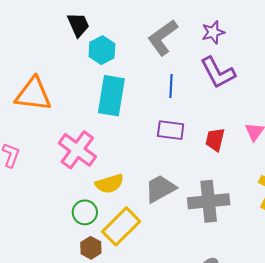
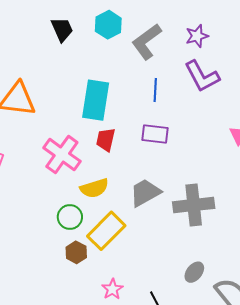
cyan hexagon: (102, 50) -> (108, 25), moved
red trapezoid: (215, 140) -> (106, 140), moved

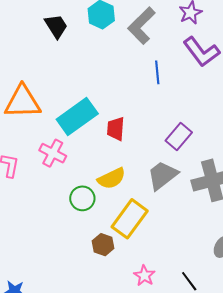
cyan rectangle: (96, 100) -> (77, 117), moved, turned 54
purple rectangle: (155, 134) -> (179, 137), moved, turned -48
pink cross: (62, 155) -> (53, 153), moved, size x0.7
green circle: (70, 217) -> (82, 198), moved

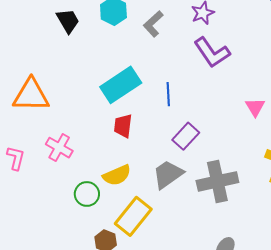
gray L-shape: (142, 26) -> (153, 24), size x0.7
blue line: (157, 72) -> (168, 94), moved
cyan rectangle: (77, 117) -> (121, 85), moved

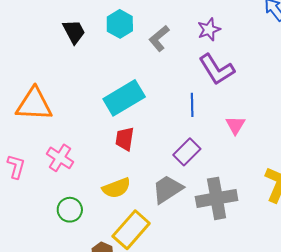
blue line: (168, 94) -> (192, 105), moved
pink triangle: (255, 107) -> (235, 125), moved
green circle: (87, 194) -> (70, 210), moved

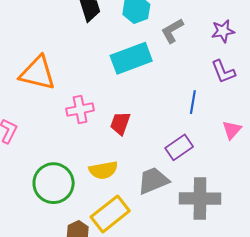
purple L-shape: (217, 69) -> (223, 72), size x0.7
cyan rectangle: (124, 98) -> (131, 58), moved
pink cross: (60, 158) -> (80, 110), moved, turned 36
green circle: (70, 210) -> (54, 183), size x1.6

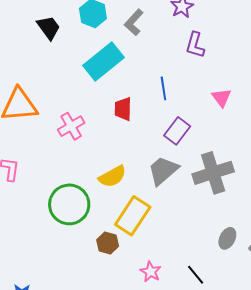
purple L-shape: (223, 72) -> (195, 45), turned 56
blue line: (193, 102) -> (163, 88), moved
red trapezoid: (120, 123) -> (123, 109), moved

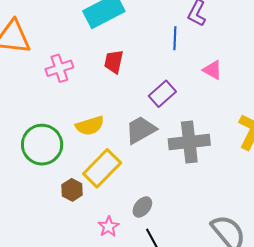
blue line: (163, 88) -> (175, 38), moved
pink triangle: (222, 98) -> (212, 70), turned -35
gray ellipse: (227, 238) -> (142, 207), moved

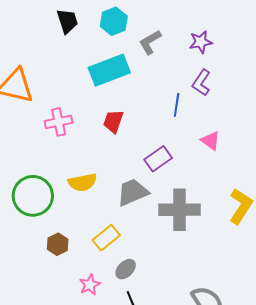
yellow rectangle: (102, 168) -> (106, 238), moved, size x0.7

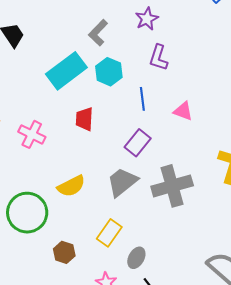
cyan hexagon: (114, 21) -> (109, 72), moved
blue line: (177, 105) -> (142, 99), moved
pink cross: (59, 122) -> (32, 134), turned -36

